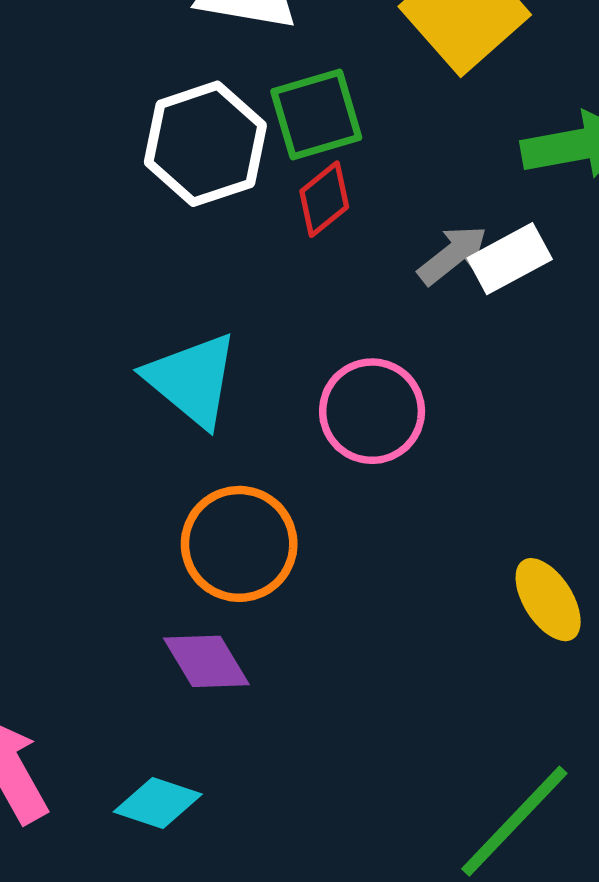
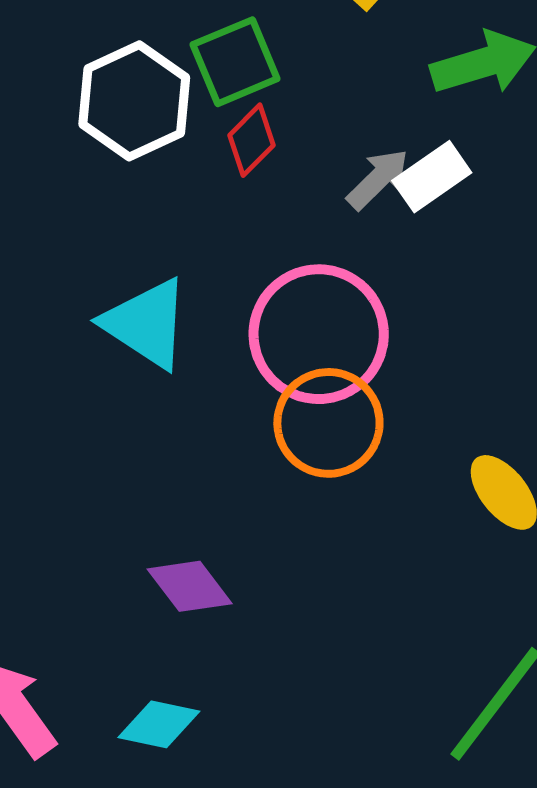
pink circle: (372, 411) -> (319, 334), size x1.4
orange circle: (239, 544) -> (328, 423), moved

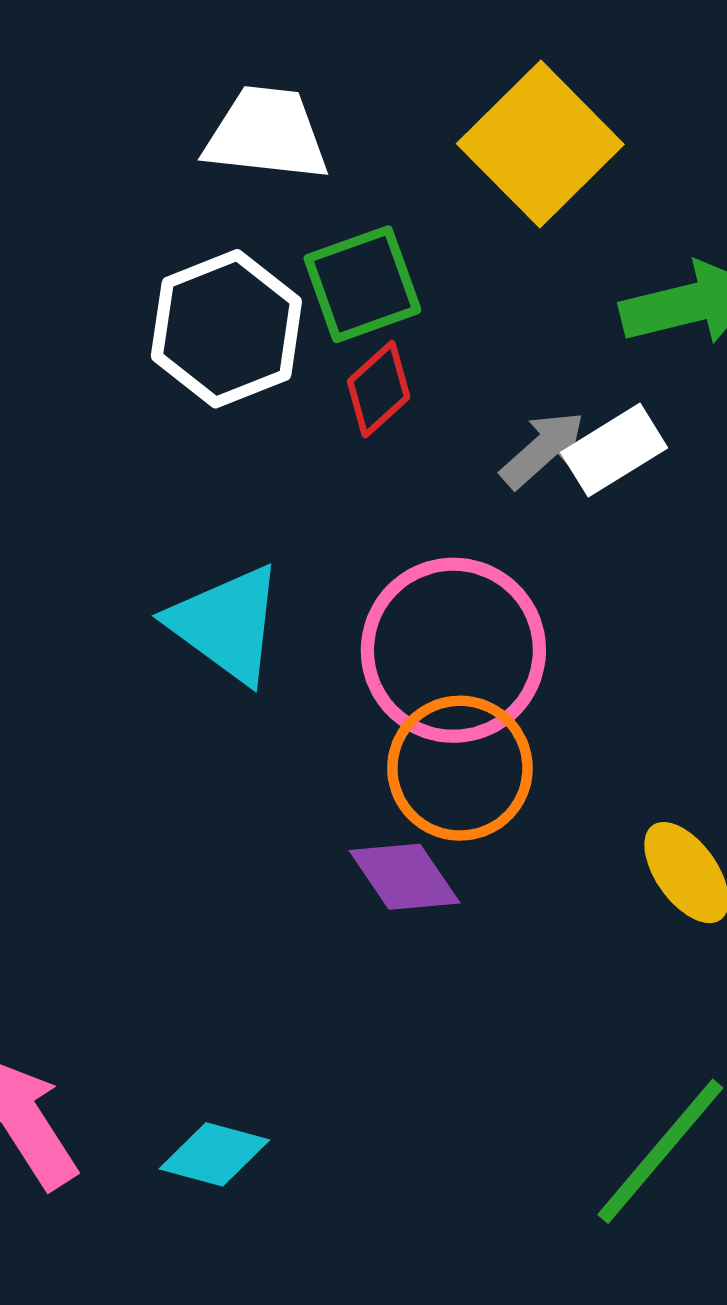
purple diamond: (190, 586) -> (405, 877), moved

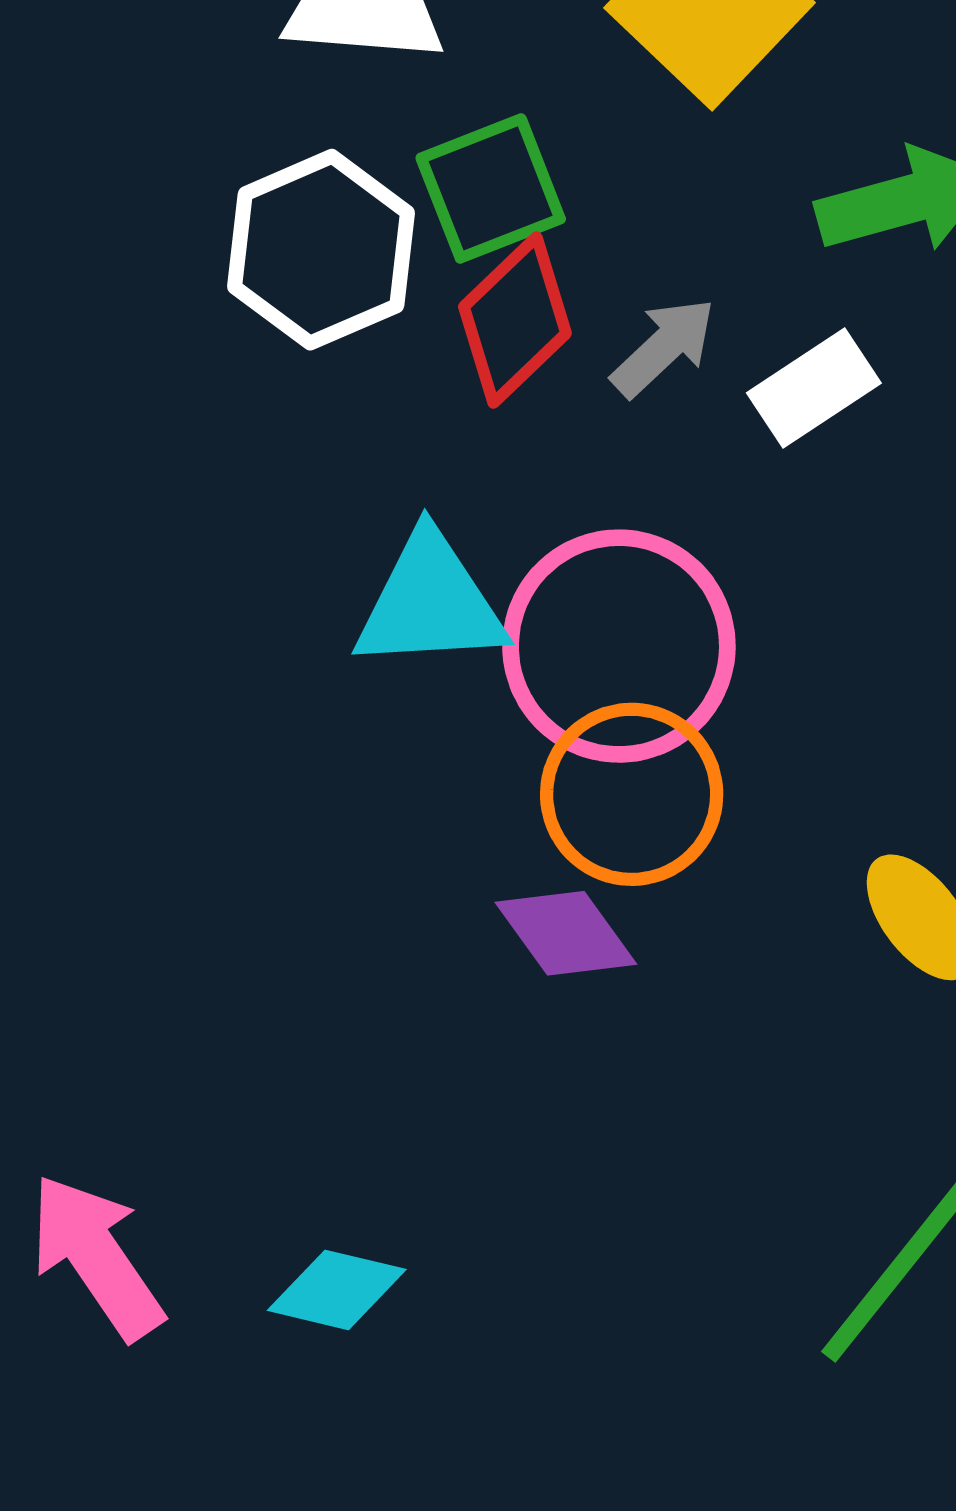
red diamond: (379, 389) -> (515, 320), size x1.4
gray arrow: (543, 450) -> (664, 347), moved
cyan triangle: (226, 624) -> (430, 602), moved, turned -38

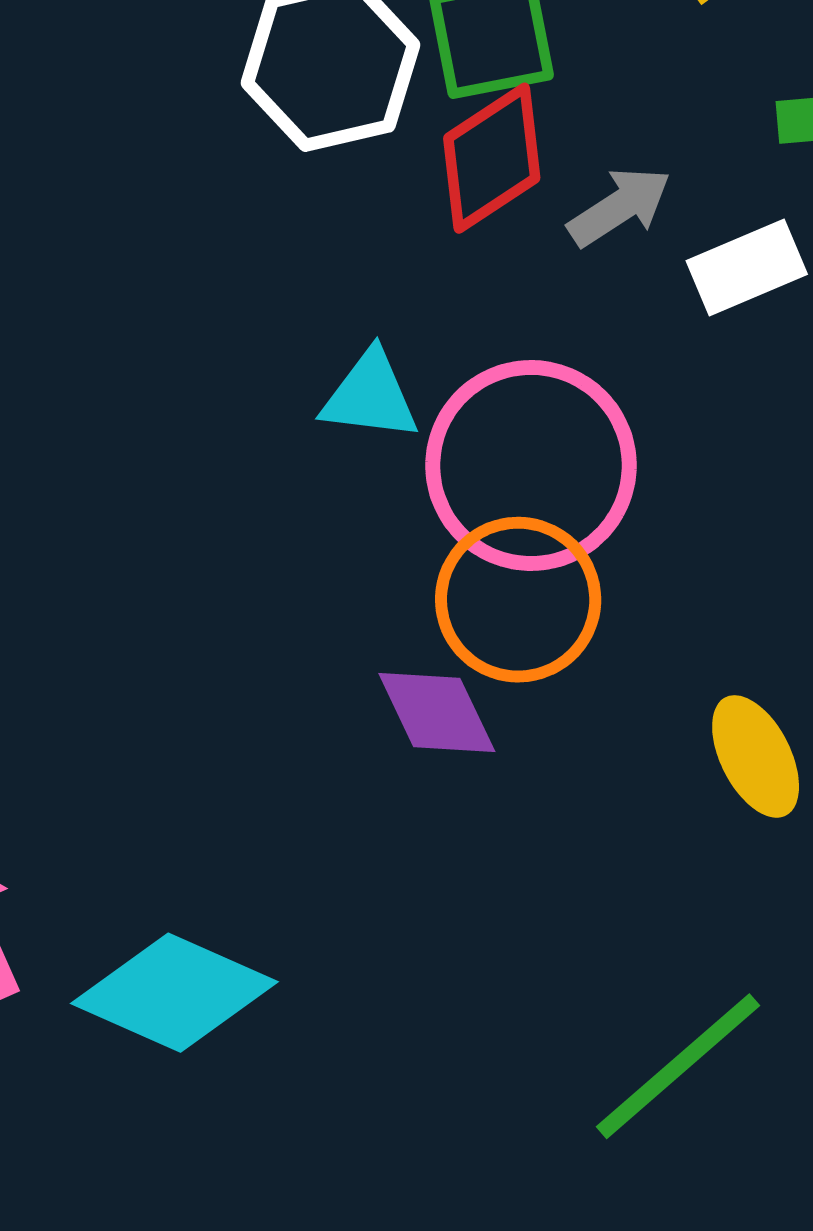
cyan triangle: (430, 602) -> (370, 396), size x0.7
cyan diamond: (337, 1290) -> (174, 993), size x1.6

